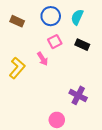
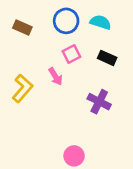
cyan semicircle: (77, 17) -> (101, 22), turned 84
purple cross: (78, 95) -> (99, 102), moved

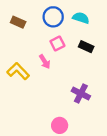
yellow L-shape: (22, 88) -> (18, 71), turned -85
purple cross: (99, 102) -> (81, 93), moved

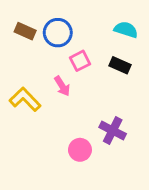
blue circle: (53, 17) -> (58, 33), moved
cyan semicircle: (81, 18) -> (126, 30), moved
pink circle: (60, 125) -> (80, 150), moved

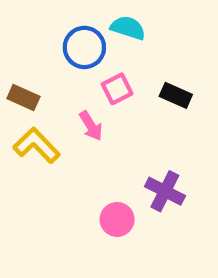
cyan semicircle: (126, 30) -> (128, 28), moved
brown rectangle: (25, 31) -> (23, 98), moved

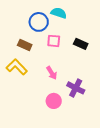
pink square: (117, 89) -> (54, 41), turned 32
brown rectangle: (23, 98) -> (25, 45), moved
pink arrow: (91, 126) -> (52, 73), moved

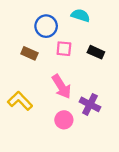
cyan semicircle: (59, 13) -> (81, 15), moved
yellow L-shape: (17, 67) -> (20, 101), moved
pink arrow: (52, 73) -> (62, 87), size x1.5

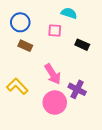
blue circle: (46, 26) -> (20, 22), moved
pink square: (64, 49) -> (55, 30), moved
pink circle: (64, 120) -> (55, 103), size x1.5

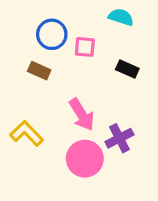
cyan semicircle: (69, 13) -> (121, 17), moved
blue circle: (20, 22) -> (52, 34), moved
purple cross: (77, 89) -> (119, 138), turned 36

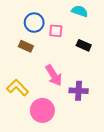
purple cross: (119, 138) -> (79, 91), turned 30
pink circle: (85, 159) -> (42, 110), moved

